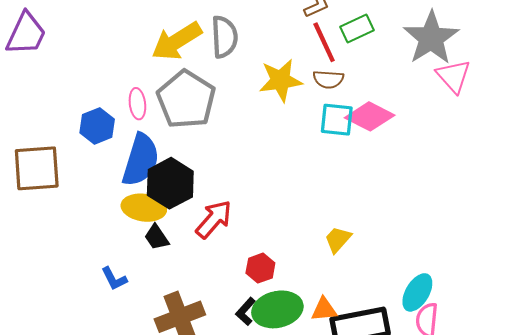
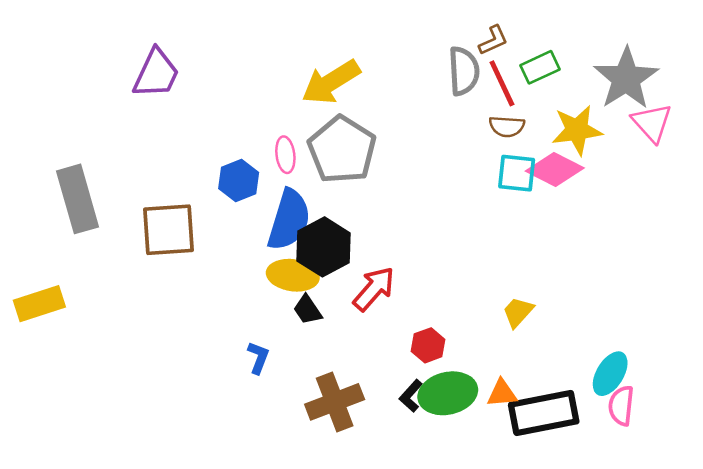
gray semicircle: (224, 37) -> (464, 71), moved
yellow star: (281, 80) -> (577, 130), moved
blue L-shape: (114, 279) -> (258, 358), turned -132

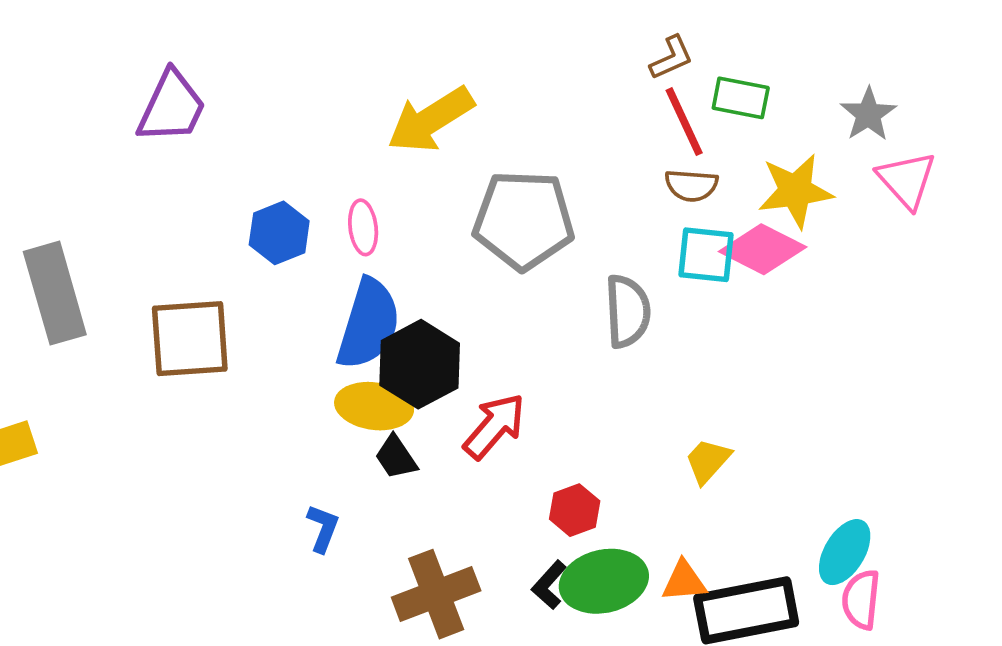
green rectangle: (540, 67) -> (741, 98), turned 36
gray semicircle: (464, 71) -> (628, 311), moved
gray star: (626, 78) -> (868, 114), size x0.6
gray pentagon: (342, 150) -> (524, 220), moved, turned -30
blue hexagon: (239, 181) -> (279, 233), moved

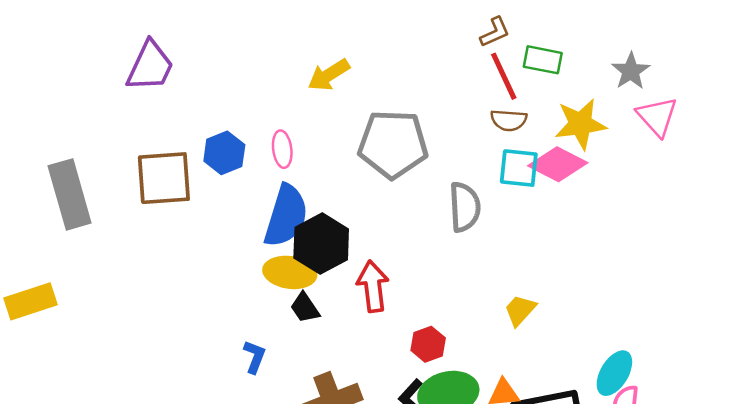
yellow arrow: (431, 120) -> (329, 75), size x0.7
brown square: (190, 339) -> (164, 178), moved
red arrow: (494, 426) -> (373, 286), turned -48

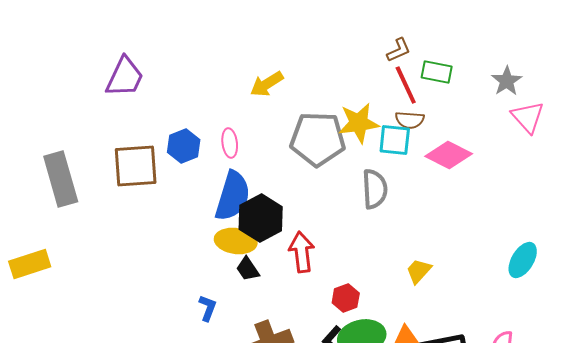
yellow star: (580, 124) -> (359, 123), moved
cyan square: (519, 168) -> (395, 140), moved
cyan ellipse: (614, 373) -> (523, 260), moved

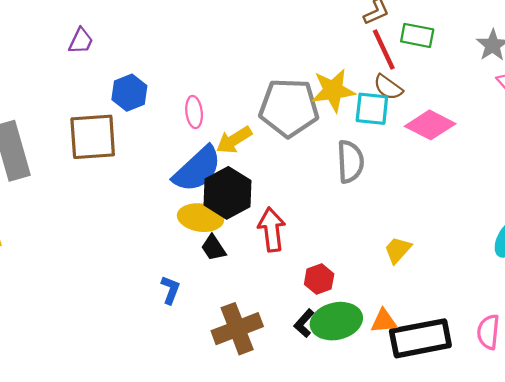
purple trapezoid: (125, 77) -> (81, 41), size x0.6
yellow arrow: (267, 84) -> (234, 140), moved
brown semicircle: (410, 120) -> (388, 87), turned 32
blue hexagon: (184, 146) -> (129, 93), moved
blue semicircle: (233, 196) -> (197, 169), turned 30

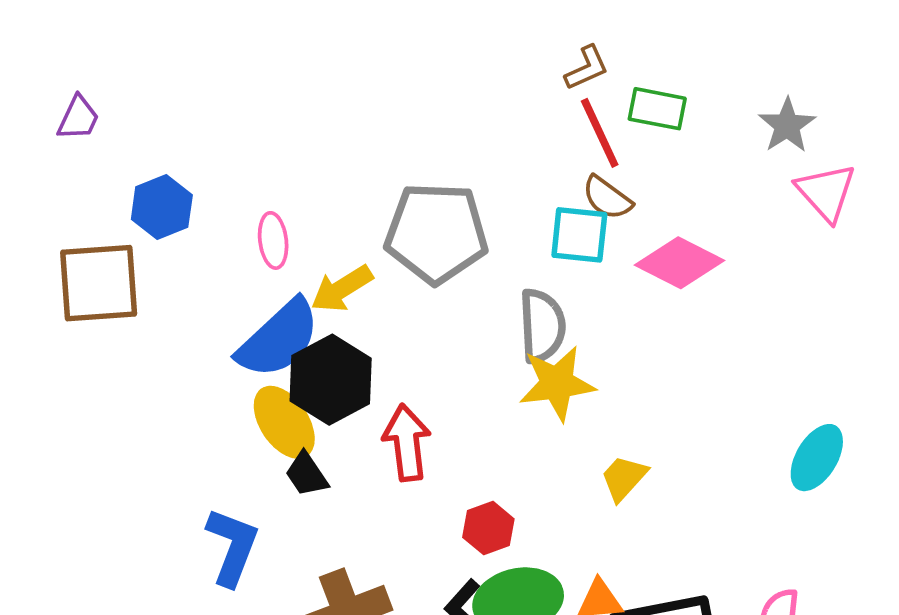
yellow star: (333, 90) -> (557, 383), moved
yellow ellipse: (201, 218) -> (284, 422), turned 48
blue L-shape: (170, 290) -> (232, 547), size x1.6

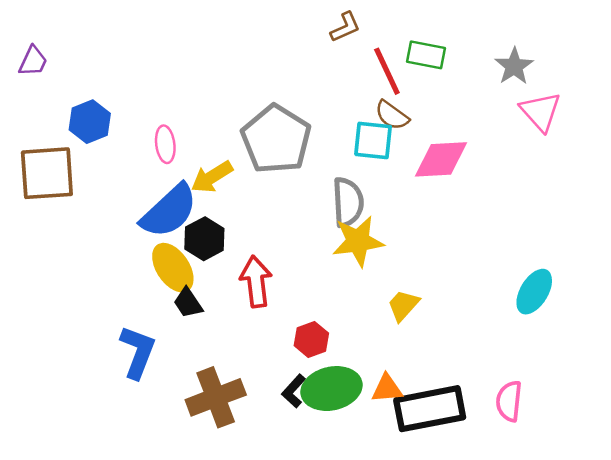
brown L-shape: (587, 68) -> (345, 27), moved
gray pentagon: (436, 233) -> (276, 139), turned 30
pink diamond: (679, 263) -> (441, 159), turned -30
black hexagon: (331, 380) -> (204, 239), size x0.7

